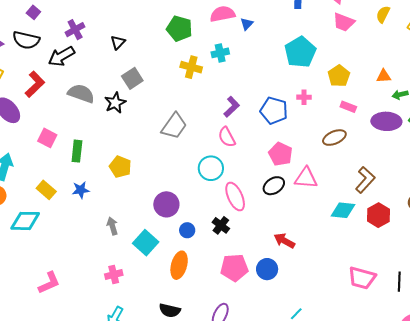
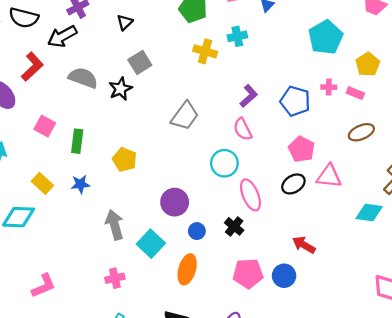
pink rectangle: (348, 107) -> (355, 93), moved
gray arrow: (112, 226) -> (114, 225), size x1.5

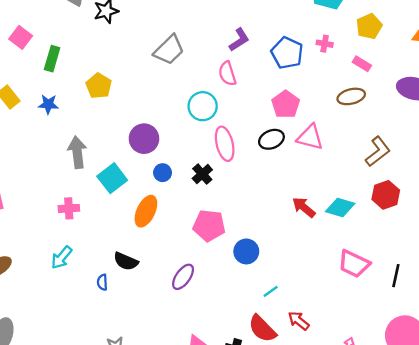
pink rectangle: (355, 93) -> (362, 64), moved
cyan diamond: (369, 212) -> (340, 207), moved
red arrow: (304, 245) -> (304, 207), moved
blue circle: (284, 276) -> (246, 251), moved

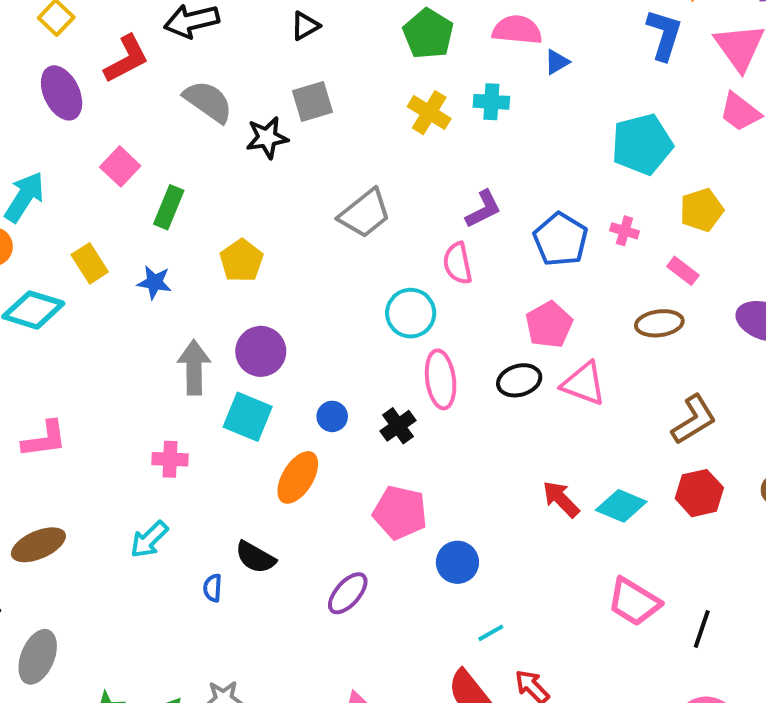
purple circle: (144, 139) -> (261, 351), moved
cyan square: (112, 178) -> (248, 417), turned -36

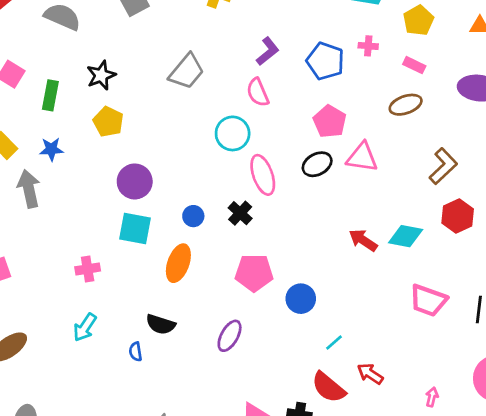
black star: (267, 138) -> (101, 75), moved
gray arrow: (194, 367) -> (29, 189), moved

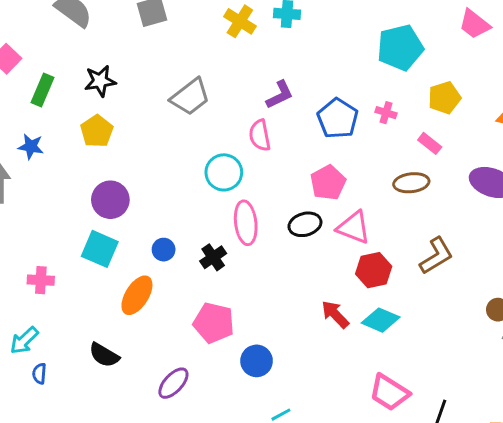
red hexagon: (458, 216) -> (374, 270), moved
blue semicircle: (136, 352) -> (39, 374), moved

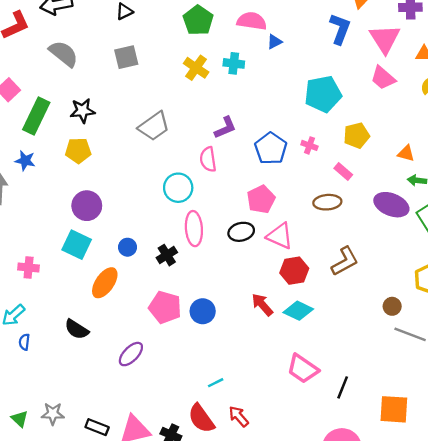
green rectangle: (42, 90) -> (36, 116), size x1.4
yellow pentagon: (97, 131) -> (78, 150), turned 30
blue circle: (257, 361) -> (203, 311), moved

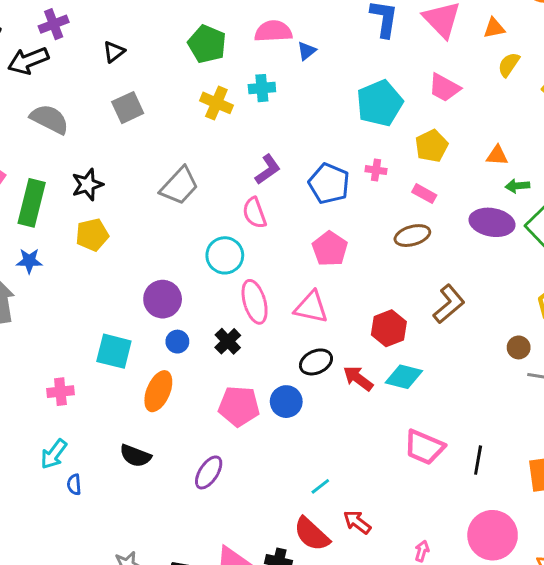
pink trapezoid: (383, 78) -> (444, 88), moved
purple circle: (87, 206) -> (163, 299), moved
black ellipse: (241, 232) -> (316, 362), moved
pink triangle: (280, 236) -> (311, 307), moved

